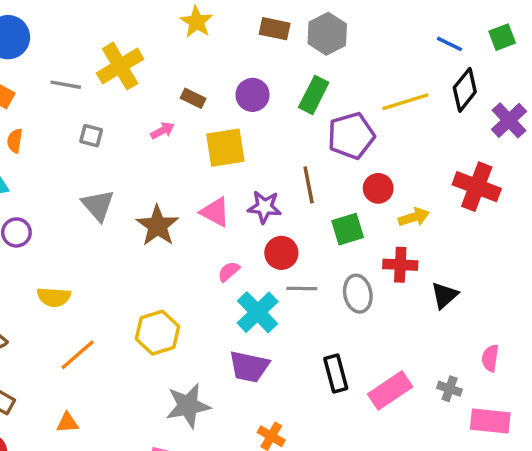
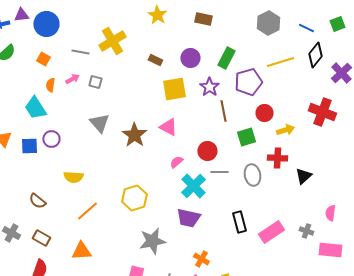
gray hexagon: (327, 34) -> (268, 23), moved
pink arrow: (162, 131) -> (72, 79), moved
purple star: (264, 207) -> (209, 87), moved, turned 30
orange triangle: (67, 423) -> (81, 251), size x1.5

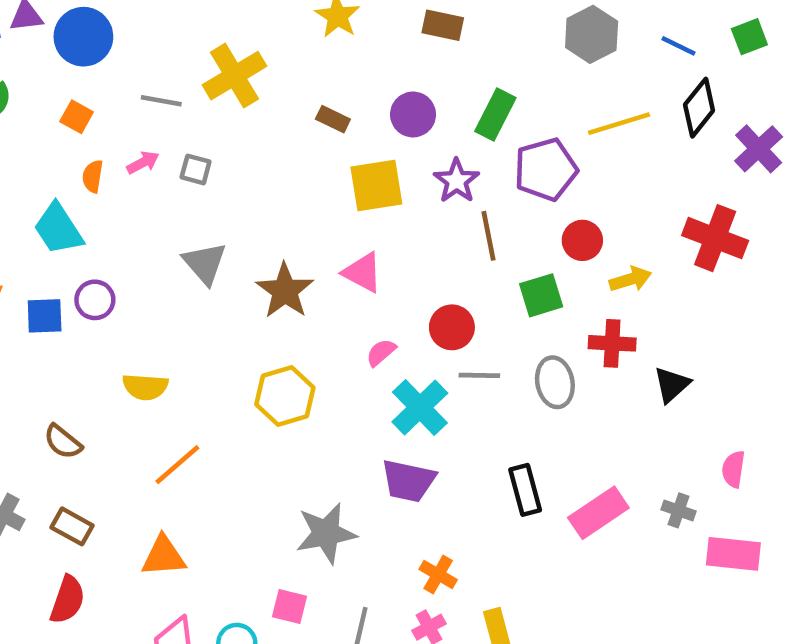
yellow hexagon: (134, 198) -> (285, 396), moved

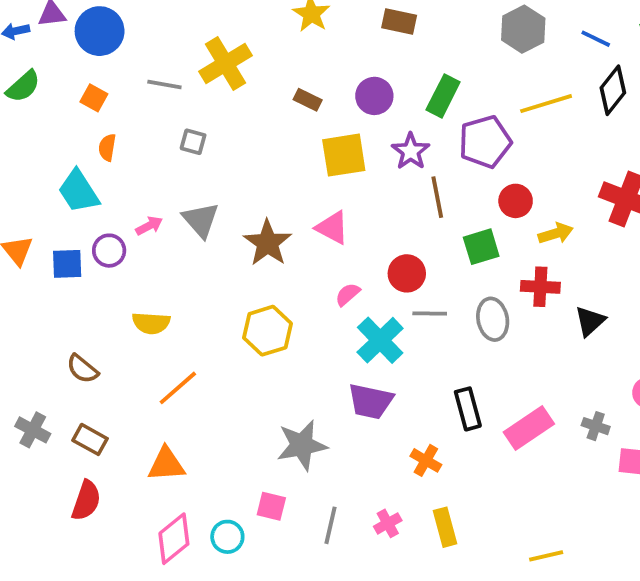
pink arrow: (143, 163) -> (149, 226), moved
orange cross: (438, 575) -> (426, 460), moved

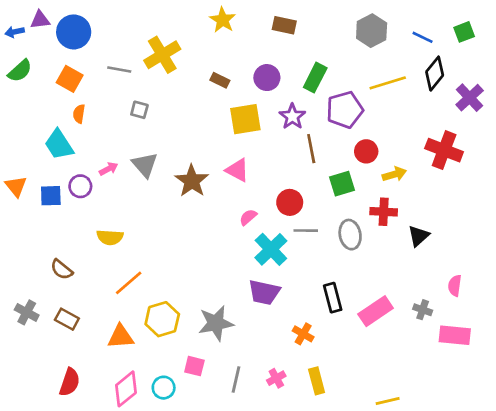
orange square: (94, 98) -> (70, 79), size x1.4
yellow hexagon: (267, 331) -> (162, 319), moved
red semicircle: (86, 501) -> (70, 382), moved

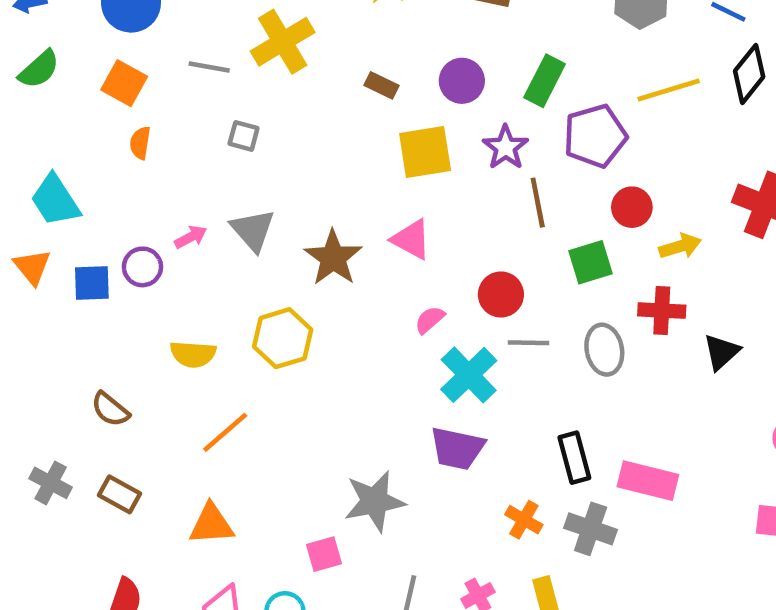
cyan trapezoid: (59, 145) -> (55, 200), moved
gray cross: (423, 310) -> (591, 529), moved, size x1.5
pink rectangle: (376, 311) -> (648, 481), turned 48
yellow hexagon: (162, 319) -> (283, 338), moved
pink square: (194, 366) -> (324, 554), moved, turned -30

